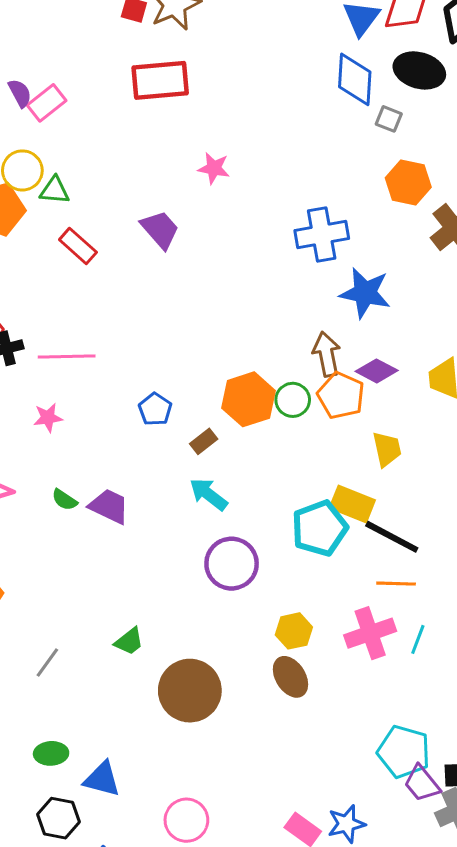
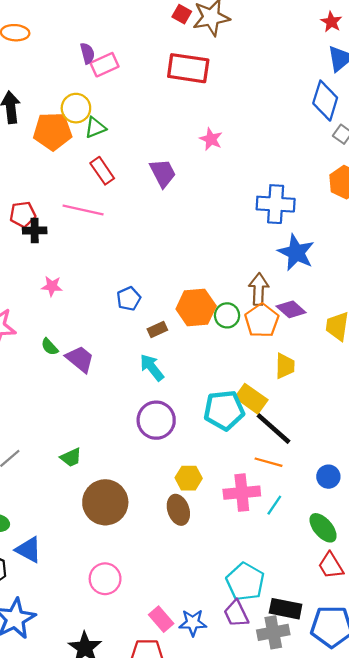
green triangle: (55, 190) -> (95, 128), turned -40
pink line: (67, 357) -> (83, 210), moved
purple trapezoid: (422, 784) -> (236, 614), moved
pink circle: (186, 820) -> (105, 579), moved

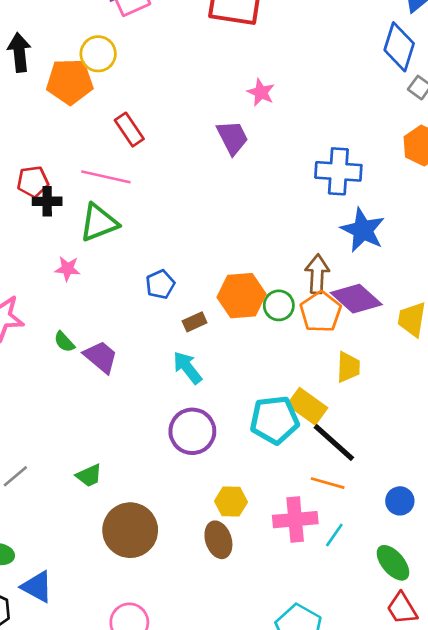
green triangle: (95, 128) -> (99, 223), moved, size x1.5
purple trapezoid: (163, 173) -> (232, 138), moved
purple diamond: (291, 309) -> (356, 299), size x1.4

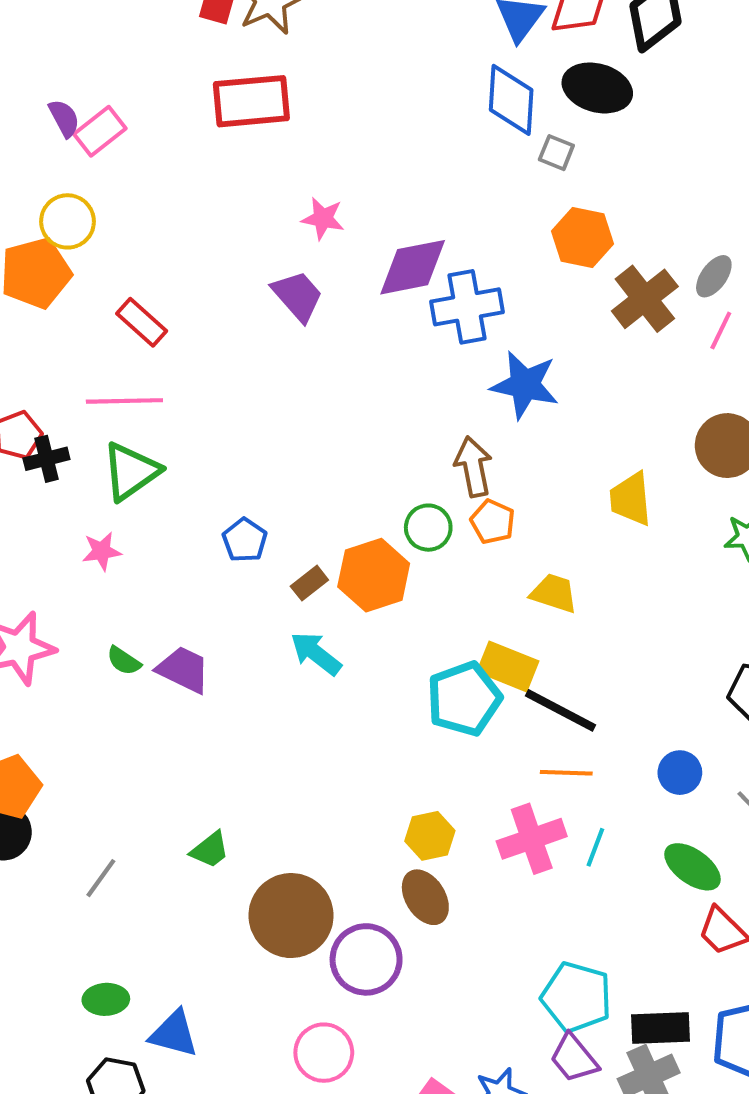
orange hexagon: (241, 296) -> (374, 575), moved
purple diamond: (356, 299) -> (413, 267), moved, turned -39
orange pentagon: (321, 312) -> (493, 522), size x0.7
yellow trapezoid: (348, 367) -> (554, 593), turned -60
purple circle: (192, 431) -> (366, 959), moved

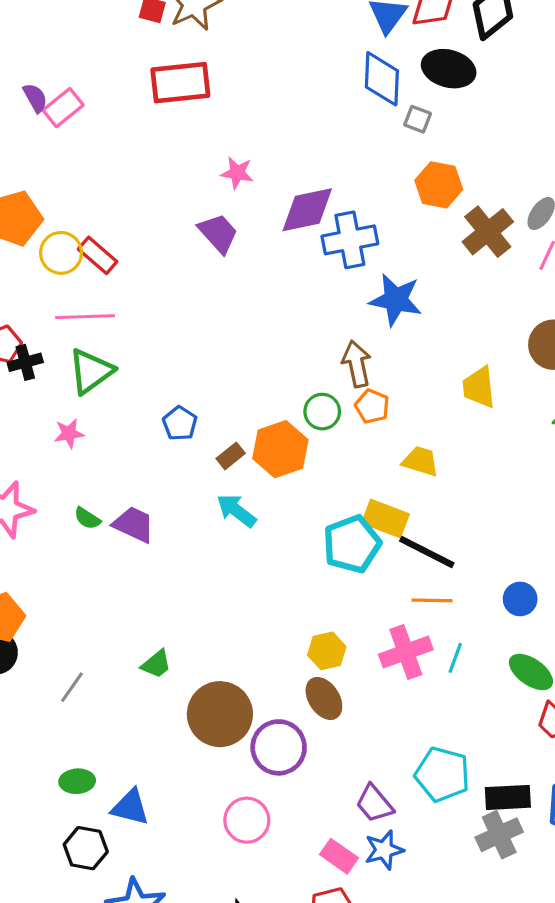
yellow circle: (67, 221) -> (61, 253), moved
purple trapezoid: (574, 1058) -> (374, 804), moved

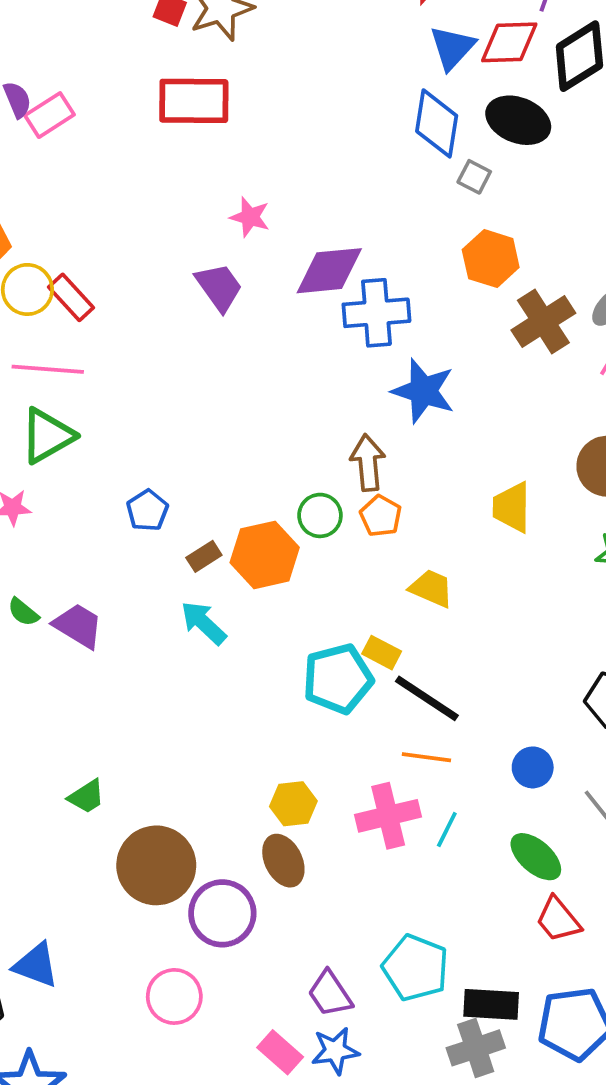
yellow rectangle: (385, 518) -> (382, 653), size x0.7

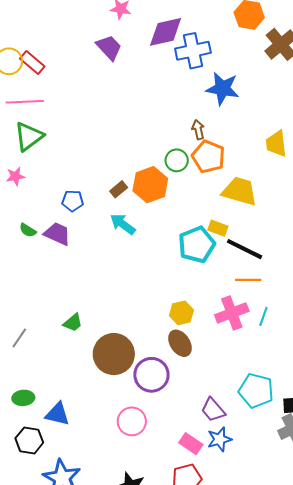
brown arrow: (368, 463) -> (198, 130), size x0.7
blue pentagon: (147, 510) -> (73, 201), moved, turned -30
orange pentagon: (381, 516) -> (208, 157), size x1.5
yellow trapezoid: (431, 588) -> (240, 191), size x1.5

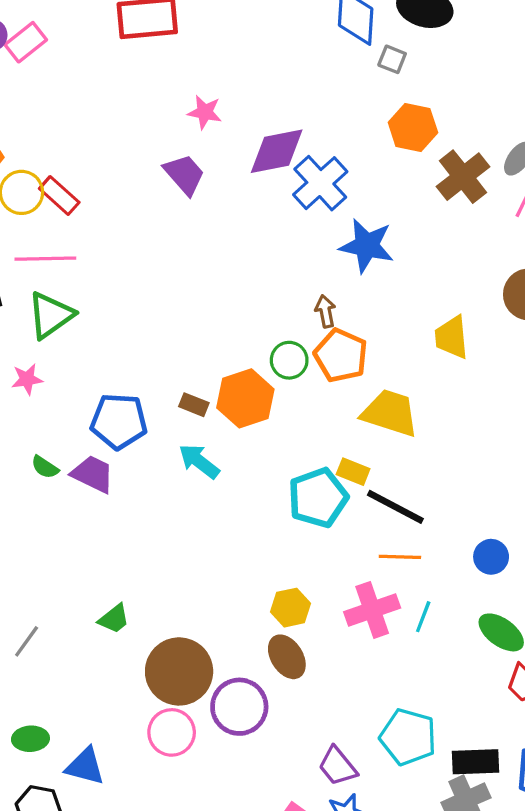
blue cross: (193, 51) -> (320, 183), turned -32
brown rectangle: (119, 189) -> (194, 405), turned 60
blue pentagon: (73, 201) -> (119, 421), size x1.6
pink circle: (132, 421) -> (172, 732), moved

